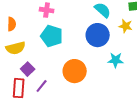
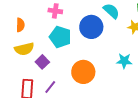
blue circle: (98, 35) -> (91, 27), moved
purple square: (28, 69) -> (42, 62), moved

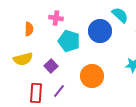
pink cross: (55, 11) -> (56, 18), moved
yellow semicircle: (24, 49) -> (23, 59), moved

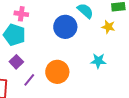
cyan pentagon: (69, 41) -> (14, 35), moved
purple line: (59, 91) -> (29, 80), moved

